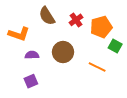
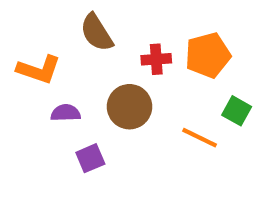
red cross: (76, 20) -> (156, 59), moved, turned 32
green square: (115, 46) -> (237, 111), moved
purple square: (31, 81) -> (90, 158), moved

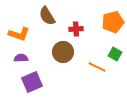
orange pentagon: (208, 55) -> (113, 22), moved
purple semicircle: (66, 113) -> (21, 58), moved
purple square: (90, 158) -> (32, 82), moved, size x1.5

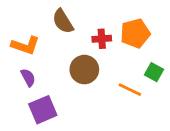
orange pentagon: (113, 22) -> (135, 33), moved
purple semicircle: (21, 58) -> (28, 78), turned 64

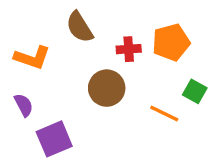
purple semicircle: (28, 78) -> (24, 105), moved

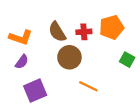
brown semicircle: (80, 27) -> (57, 32), moved
purple semicircle: (24, 105) -> (22, 62), moved, turned 64
orange line: (164, 113) -> (88, 86), moved

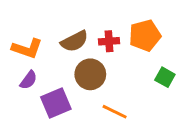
brown semicircle: (57, 32) -> (74, 41), turned -85
purple square: (35, 91) -> (56, 103), moved

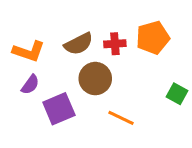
green square: (165, 77) -> (177, 94), moved

